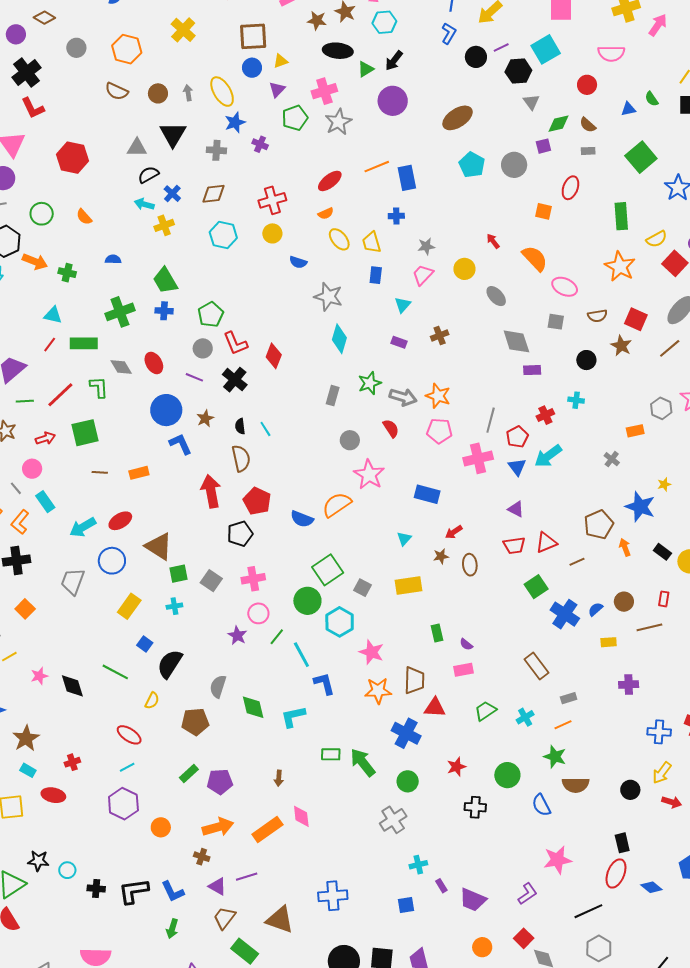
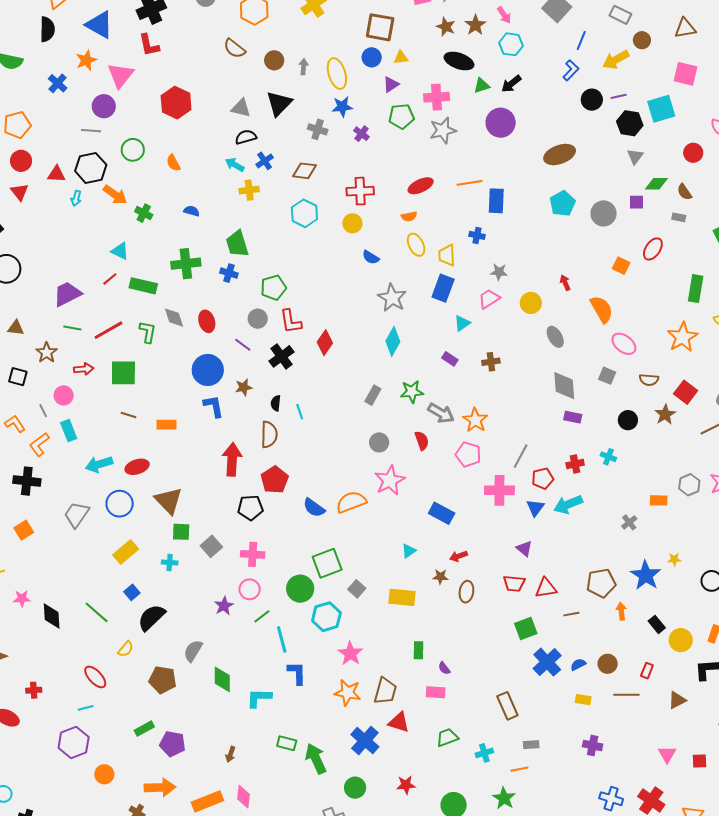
blue rectangle: (376, 275) -> (443, 288), size x1.5

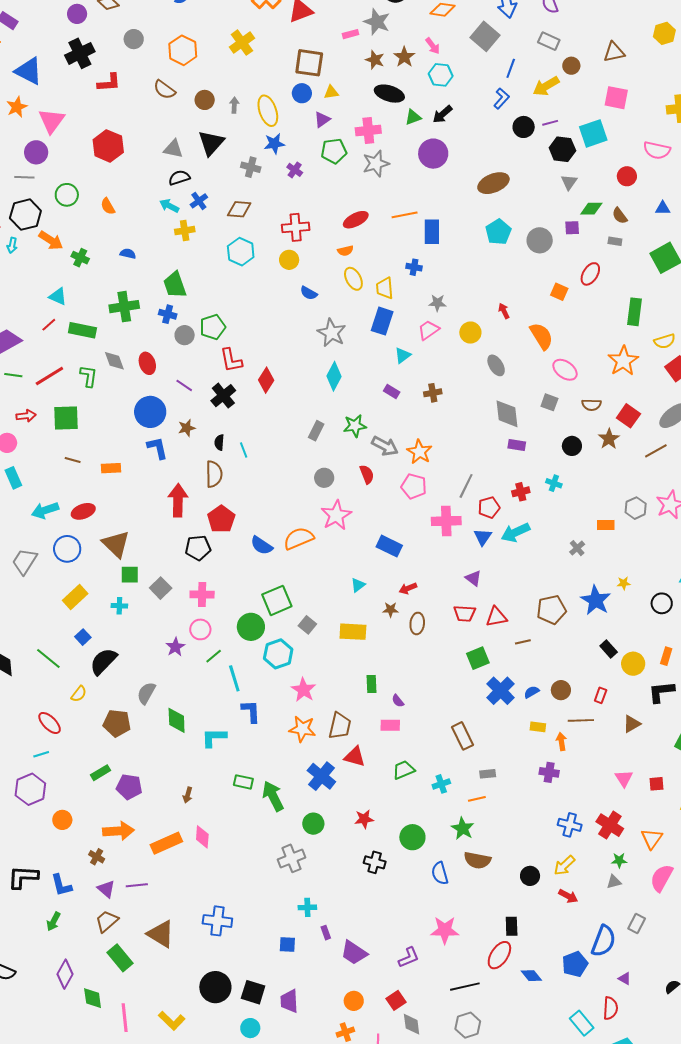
red L-shape: (149, 45) -> (109, 83), moved, turned -80
gray circle: (258, 319) -> (185, 335), moved
orange arrow: (621, 611) -> (561, 741), moved

